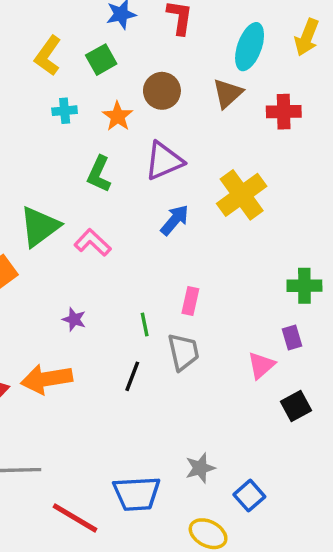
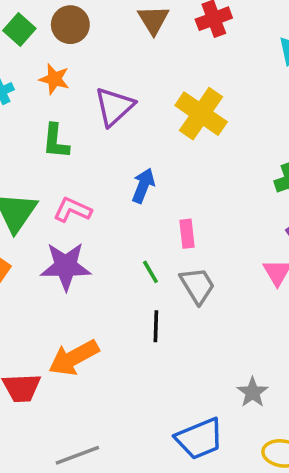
brown circle: (162, 91) -> (70, 25), moved
blue arrow: (175, 220) -> (143, 186), moved
purple star: (74, 319) -> (66, 266), moved, size x2.0

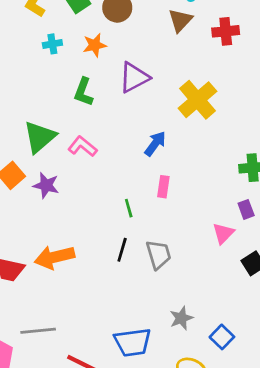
orange star: (54, 79) -> (95, 45), turned 30
blue arrow: (143, 186) -> (155, 144), moved
purple star: (66, 266) -> (46, 185), moved, size x0.7
gray trapezoid: (197, 285) -> (159, 255), moved

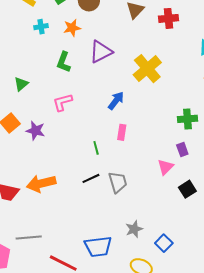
green triangle: (40, 137) -> (21, 84), moved, size x0.6
pink L-shape: (82, 146) -> (62, 102), turned -55
black line: (122, 250) -> (91, 178), turned 48

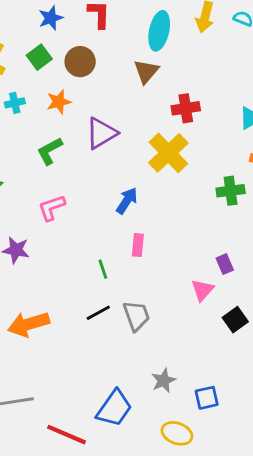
red cross: (168, 18) -> (186, 108), moved
green L-shape: (64, 62) -> (50, 151), turned 45
green cross: (187, 119) -> (231, 191), moved
blue square: (164, 243) -> (207, 398), turned 36
blue trapezoid: (98, 247) -> (114, 408), turned -44

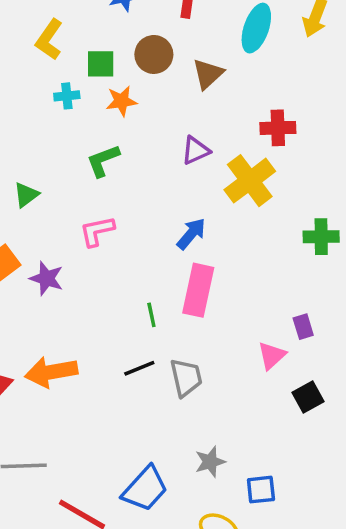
green square: (39, 57) -> (101, 64), moved, turned 30
brown triangle: (146, 71) -> (208, 74), moved
purple triangle: (101, 133) -> (196, 150), moved, size x0.7
pink rectangle: (138, 245) -> (198, 290), size x1.8

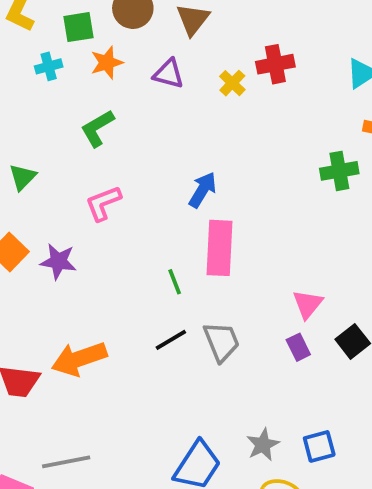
purple triangle: (196, 150) -> (169, 74), moved, turned 48
yellow cross: (250, 181) -> (232, 83), moved, size x0.5
purple rectangle: (303, 327) -> (298, 347), moved
gray star: (210, 462) -> (263, 445), moved

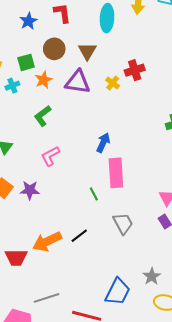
purple triangle: (169, 74) -> (78, 82), size x1.5
black line: (171, 340) -> (79, 236), moved

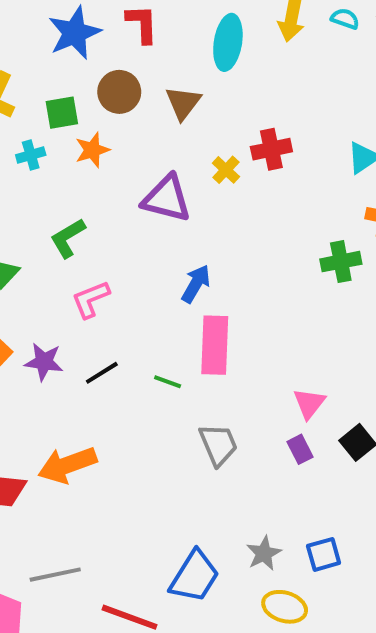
blue star: (28, 21) -> (75, 33), size x1.5
purple triangle: (78, 82) -> (167, 199), moved
green L-shape: (43, 116) -> (68, 238), moved
green line: (94, 194) -> (168, 382), turned -48
black line: (79, 236) -> (102, 373), moved

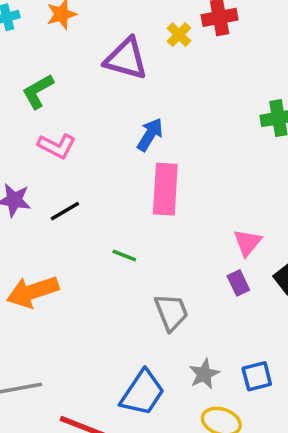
pink L-shape: (91, 299) -> (57, 146), turned -132
green line: (168, 382) -> (124, 256), moved
gray trapezoid: (218, 445) -> (171, 312), moved

